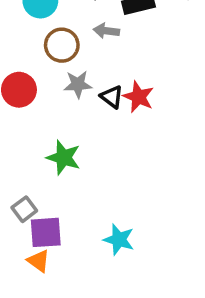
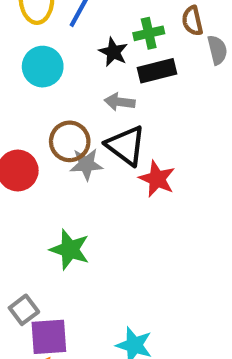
brown circle: (62, 45) -> (70, 141), moved
black triangle: (112, 97) -> (126, 146), moved, size x1.5

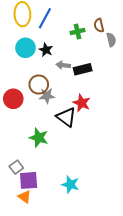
black star: (113, 52) -> (46, 50), moved
black rectangle: (157, 71) -> (83, 69), moved
black triangle: (126, 146) -> (66, 117), moved

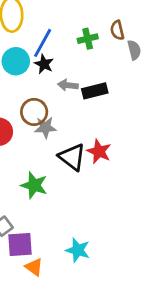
blue line: (45, 18) -> (43, 43), moved
red star: (82, 103) -> (99, 151), moved
orange triangle: (24, 197) -> (34, 267), moved

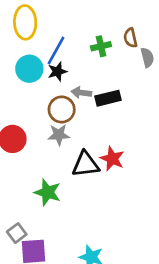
black star: (44, 64) -> (57, 72), turned 30
brown circle: (34, 112) -> (62, 109), moved
black triangle: (72, 157) -> (86, 164), turned -44

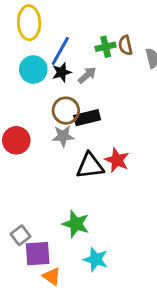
brown semicircle: (130, 38) -> (125, 45), moved
gray arrow: (81, 93) -> (87, 75), moved, turned 132
black rectangle: (108, 98) -> (87, 118), moved
green star: (48, 192) -> (76, 224), moved

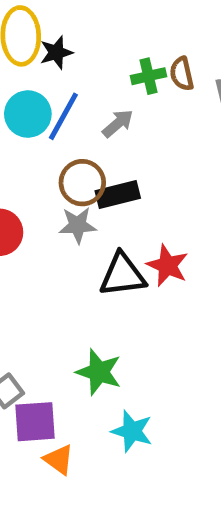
blue line: (60, 51) -> (63, 116), moved
black star: (62, 72) -> (56, 52), moved

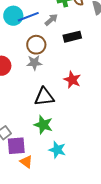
blue line: (63, 116) -> (28, 17), turned 40
black rectangle: (118, 194) -> (72, 37), moved
black triangle: (123, 275) -> (44, 97), moved

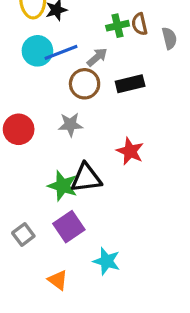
brown circle: (36, 45) -> (85, 84), moved
green star: (43, 125) -> (63, 186), moved
purple square: (16, 146) -> (69, 227), moved, turned -30

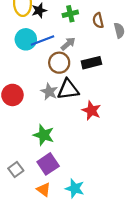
green cross: (118, 26) -> (70, 14), moved
gray star: (70, 125) -> (49, 92), turned 30
black triangle: (86, 178) -> (68, 89), moved
orange triangle: (58, 280) -> (44, 190), moved

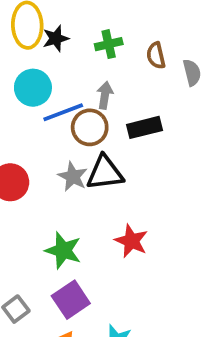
blue line: (43, 40) -> (63, 112), moved
gray arrow: (68, 44) -> (105, 95), turned -40
red star: (91, 111) -> (131, 241), moved

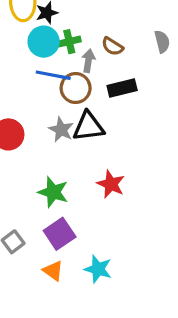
green cross: (109, 44) -> (69, 42), moved
brown semicircle: (156, 55) -> (112, 46), moved, turned -45
cyan circle: (33, 88) -> (44, 42), moved
blue line: (63, 112) -> (53, 75), turned 32

